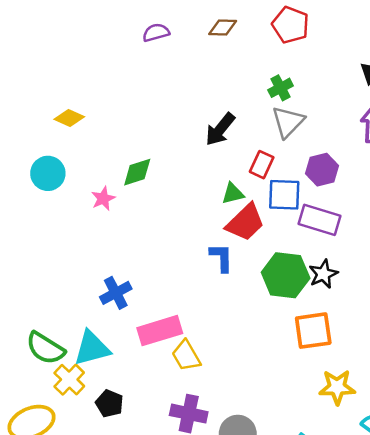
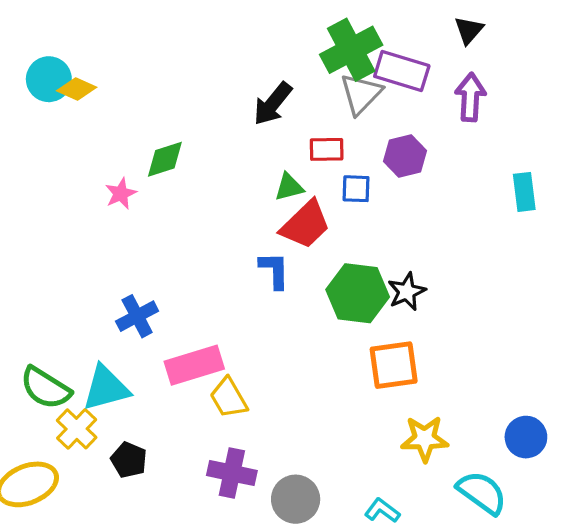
green cross: (281, 88) -> (351, 50), size x1.8
red rectangle: (262, 165) -> (327, 149), turned 64
cyan circle: (48, 173) -> (49, 79), moved
blue square: (284, 195) -> (356, 189), size x0.7
purple rectangle: (320, 220) -> (402, 71), moved

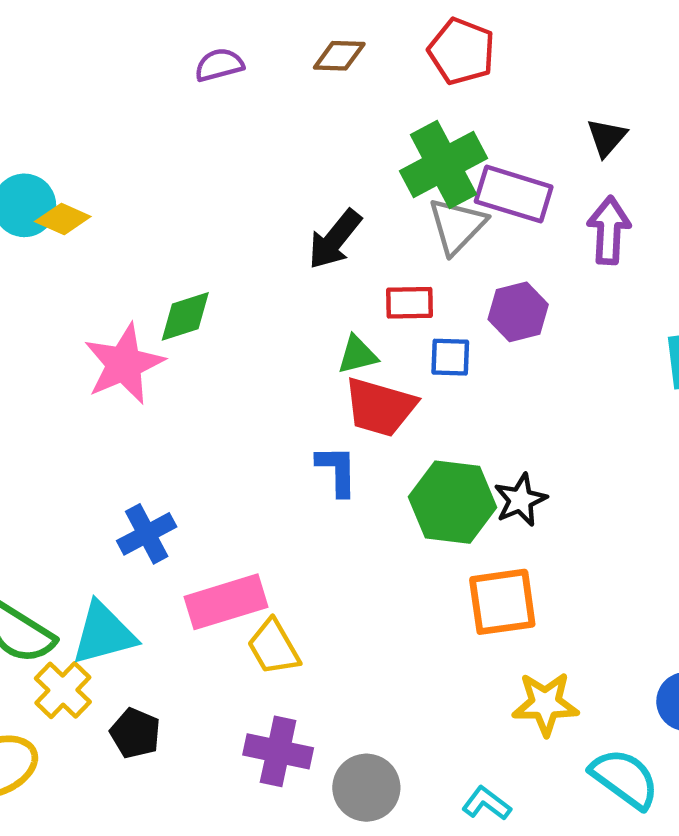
pink star: (121, 194) -> (124, 364), size x1.8
red trapezoid: (305, 225) -> (380, 407), turned 60

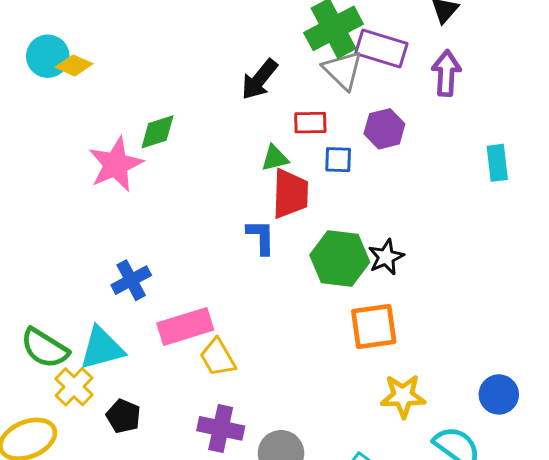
gray triangle: (457, 226) -> (343, 70), turned -30
red trapezoid: (380, 407) -> (290, 194), turned -104

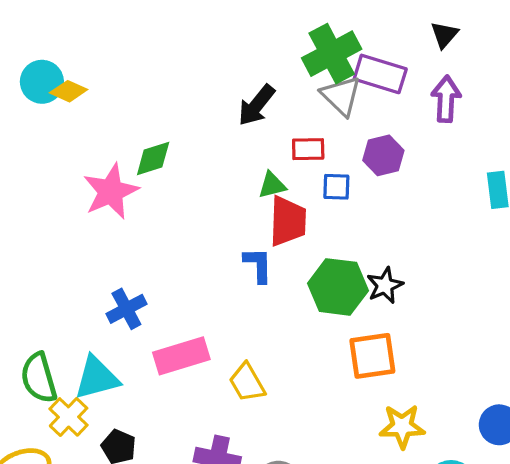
green semicircle: (45, 348) -> (39, 378), turned 42
yellow trapezoid: (218, 357) -> (247, 383), moved

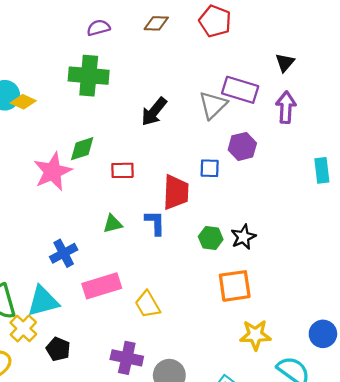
green cross: (332, 54) -> (89, 76), moved, turned 33
gray triangle: (341, 96) -> (213, 105), turned 32
red rectangle: (308, 149) -> (122, 170), moved
green triangle: (272, 185) -> (113, 224), moved
green hexagon: (338, 287) -> (211, 238), size x0.6

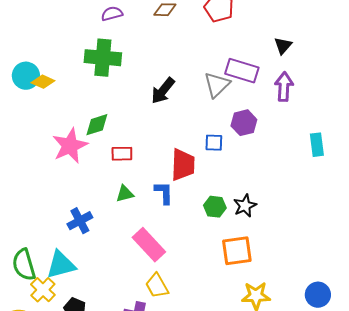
red rectangle: (122, 170) -> (122, 154), moved
pink rectangle: (102, 286) -> (149, 245), moved, turned 64
yellow trapezoid: (148, 304) -> (157, 286), moved

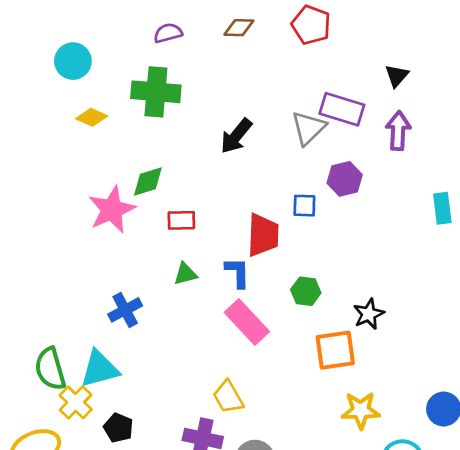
cyan circle: (26, 76) -> (73, 61), moved
yellow diamond: (43, 82) -> (92, 117), moved
black star: (245, 206) -> (369, 314), moved
pink rectangle: (149, 245) -> (247, 322), moved

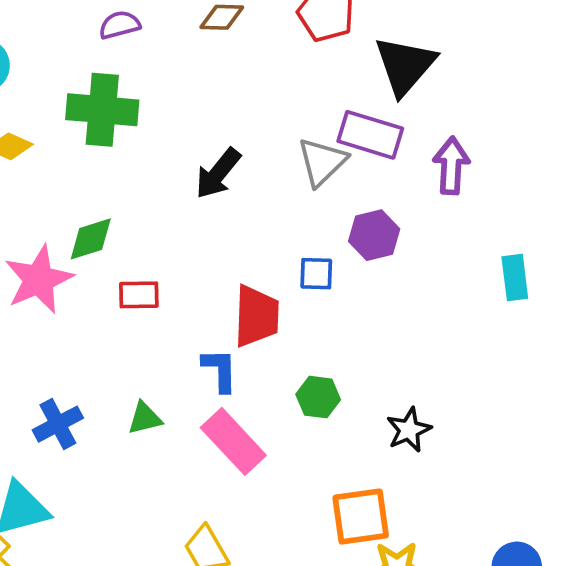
black triangle: (397, 76) -> (405, 65), moved, size x1.8
green triangle: (185, 274) -> (145, 418), moved
orange square: (335, 350) -> (361, 517), moved

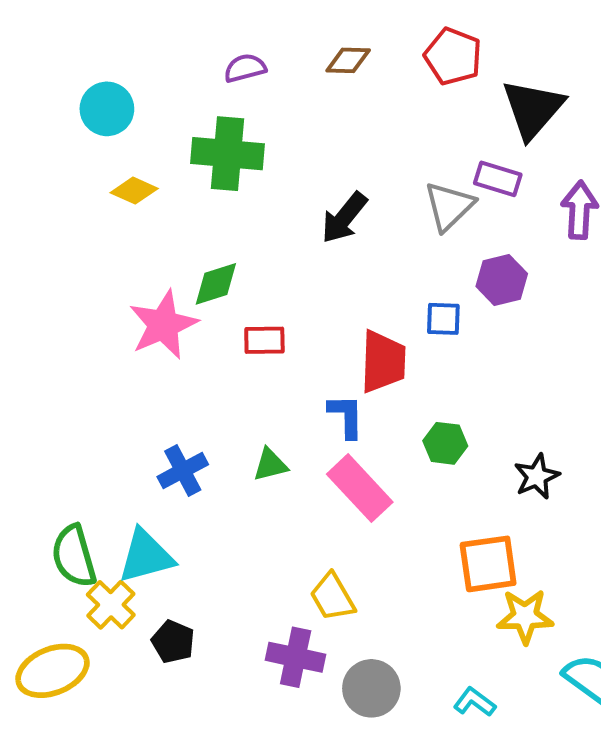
purple rectangle: (370, 135) -> (498, 179), size x0.7

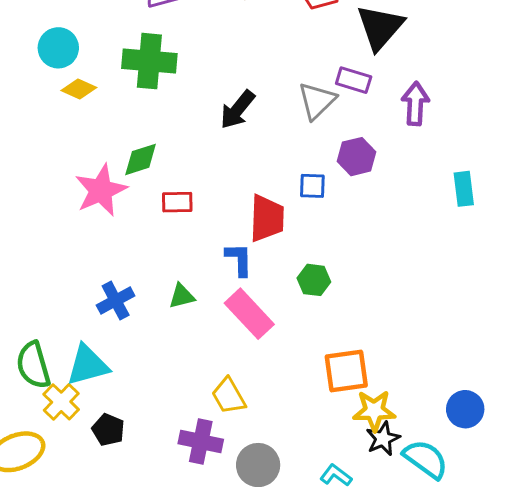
cyan circle: (107, 109) -> (58, 48), moved
black star: (537, 476) -> (383, 439), moved

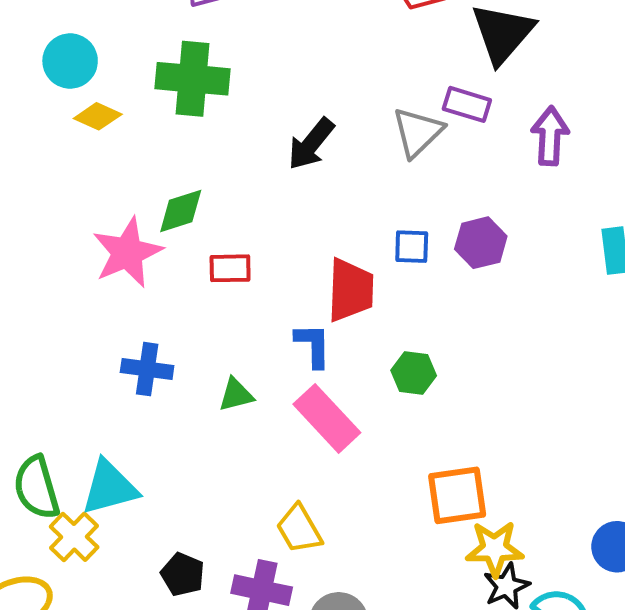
purple hexagon: (356, 157) -> (481, 243), moved
blue cross: (116, 300) -> (147, 369), moved, turned 36
black pentagon: (108, 430) -> (183, 574), moved

